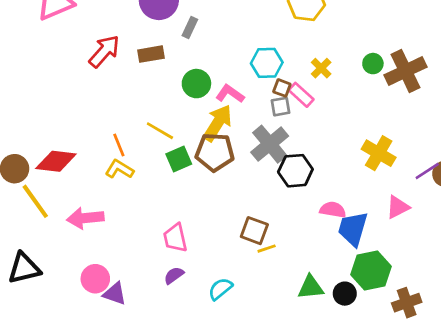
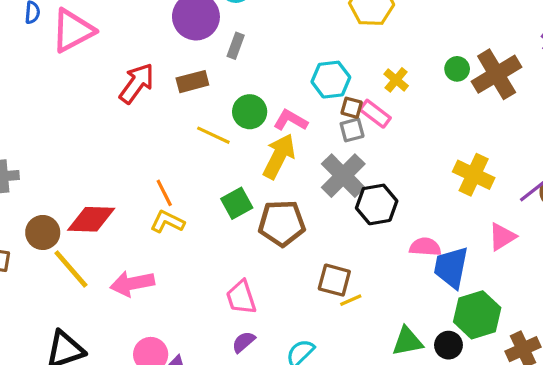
yellow line: (160, 131) -> (213, 135), moved
brown pentagon: (215, 152) -> (282, 223), moved

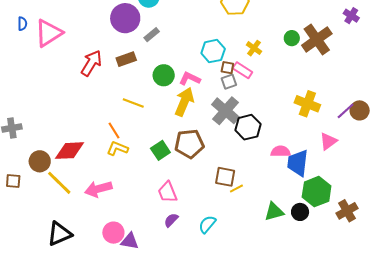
gray rectangle: (236, 46) -> (152, 35), turned 35
yellow line: (213, 135) -> (133, 103), moved
green square: (237, 203) -> (160, 150), moved

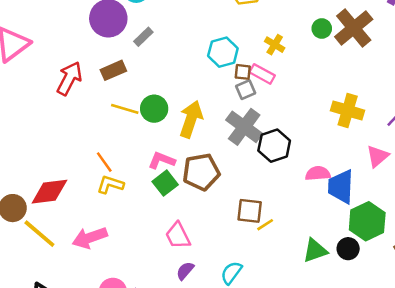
green circle: (164, 75) -> (154, 109), moved
pink L-shape: (190, 79) -> (162, 160), moved
yellow line: (133, 103) -> (125, 109), moved

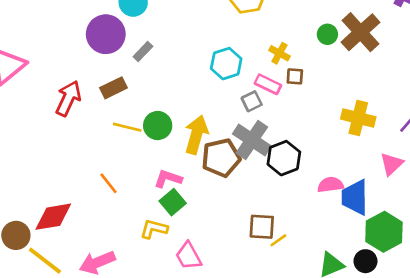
brown square: (243, 72) -> (295, 76), moved
brown pentagon: (201, 172) -> (221, 158), moved
yellow L-shape: (110, 185) -> (154, 229), moved

